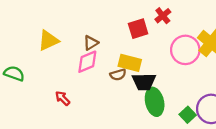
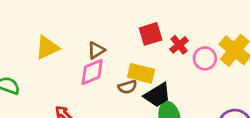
red cross: (163, 16) -> (179, 45), moved
pink circle: (185, 50) -> (205, 58), size x0.7
black trapezoid: (144, 82) -> (157, 95), turned -30

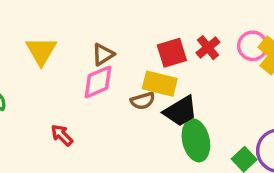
red square: (151, 34) -> (172, 53), moved
yellow triangle: (47, 48) -> (41, 51), turned -35
pink circle: (205, 58) -> (253, 46), moved

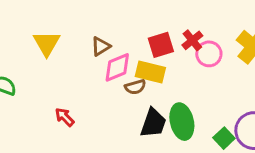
pink circle: (253, 46) -> (209, 54), moved
pink diamond: (98, 82) -> (117, 67), moved
black trapezoid: (180, 111) -> (153, 123), moved, turned -40

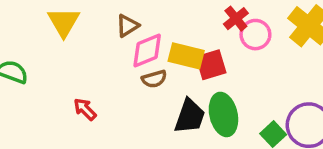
red square: (161, 45) -> (211, 65), moved
brown semicircle: (135, 87) -> (154, 79), moved

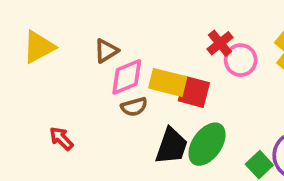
yellow triangle: (64, 22) -> (39, 47), turned 32
red square: (211, 65) -> (194, 92), turned 32
green ellipse: (223, 114) -> (207, 144), turned 48

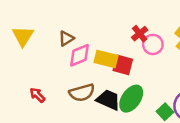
yellow triangle: (39, 47) -> (23, 36), turned -30
brown semicircle: (134, 107) -> (82, 93), moved, size x1.5
black trapezoid: (171, 146) -> (108, 100), turned -85

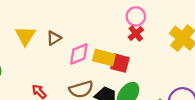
brown triangle: (66, 38) -> (54, 38), moved
pink circle: (153, 44) -> (136, 16), moved

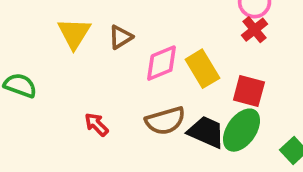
yellow rectangle: (104, 57) -> (202, 69), turned 45
red square: (120, 63) -> (249, 91), moved

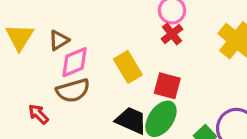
pink diamond: (162, 63) -> (75, 62), moved
brown semicircle: (165, 121) -> (73, 91), moved

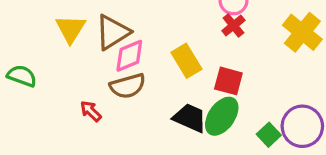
brown triangle: (59, 40) -> (113, 32), size x1.6

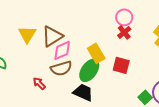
green ellipse: (222, 116) -> (89, 70), moved
black trapezoid: (190, 118) -> (83, 92), moved

